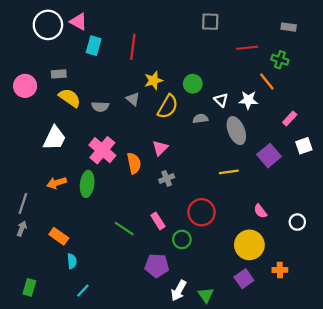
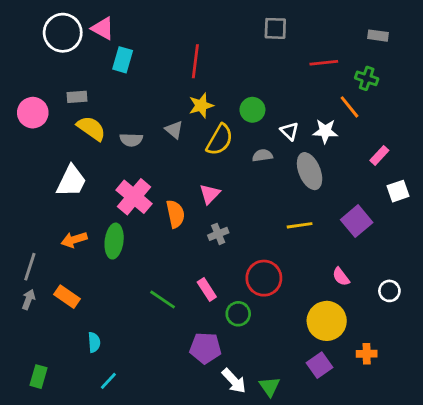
red line: (133, 47) -> (195, 61), moved
purple square: (269, 156) -> (357, 221), moved
orange rectangle: (59, 236) -> (67, 297), moved
white arrow: (179, 291) -> (234, 381), turned -72

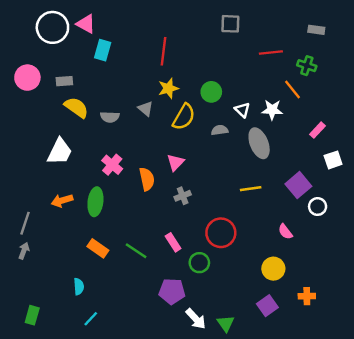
pink circle: (33, 113) -> (27, 78), moved
pink cross: (134, 197) -> (112, 165), size x0.7
white circle: (389, 291) -> (318, 207), moved
orange rectangle: (67, 297) -> (98, 248), moved
yellow circle: (327, 321) -> (273, 269), size x0.7

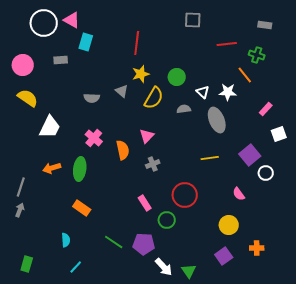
gray rectangle: (64, 81) -> (61, 60), moved
yellow semicircle: (76, 107) -> (28, 98), moved
green line: (136, 251) -> (114, 242), moved

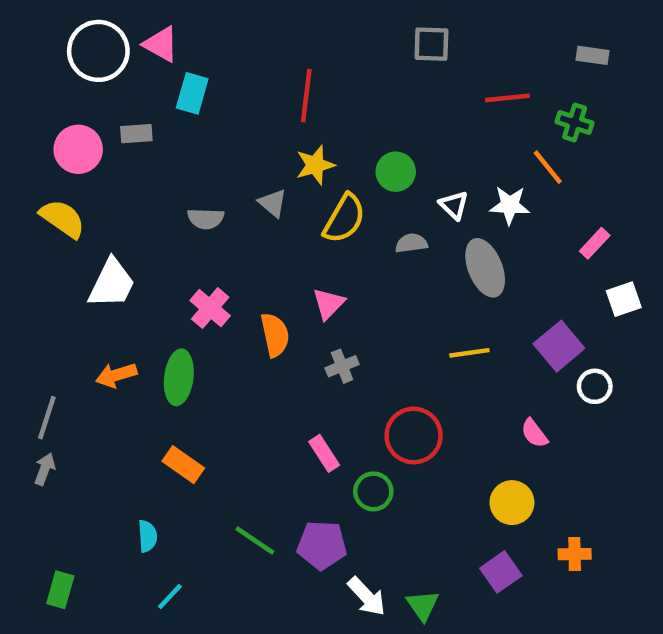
pink circle: (23, 65) -> (78, 149), moved

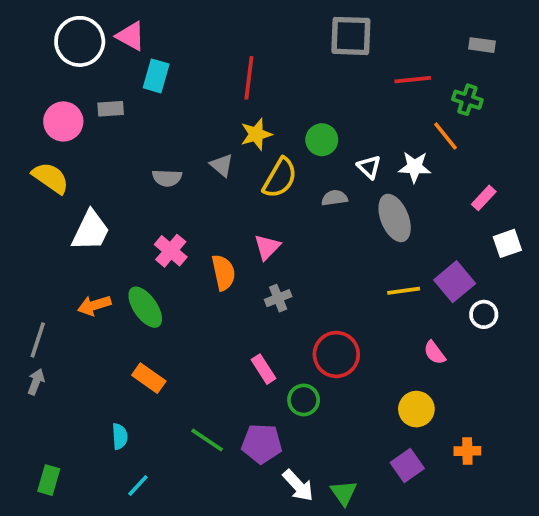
gray square: (431, 44) -> (351, 36), size x1.4
yellow line: (469, 353) -> (404, 291), moved
green ellipse: (179, 377) -> (145, 307), turned -42

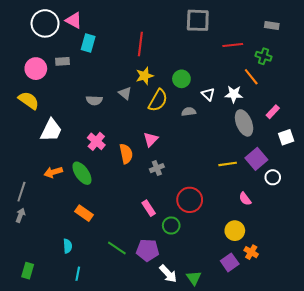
gray ellipse: (395, 218) -> (244, 123), moved
orange cross: (467, 451) -> (251, 252), moved, turned 32
cyan line: (138, 486) -> (78, 274), turned -32

